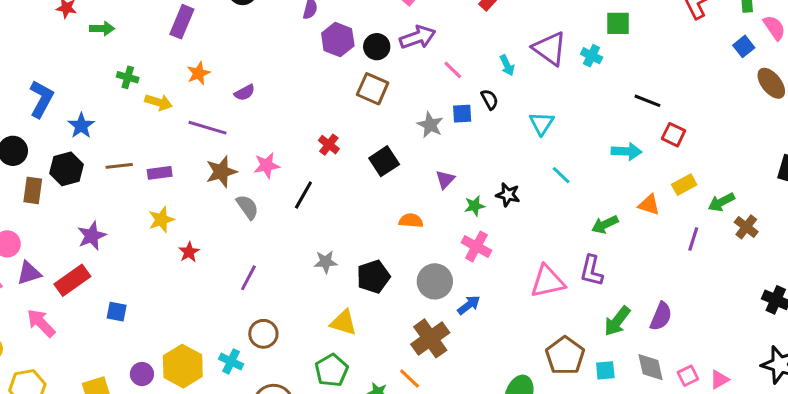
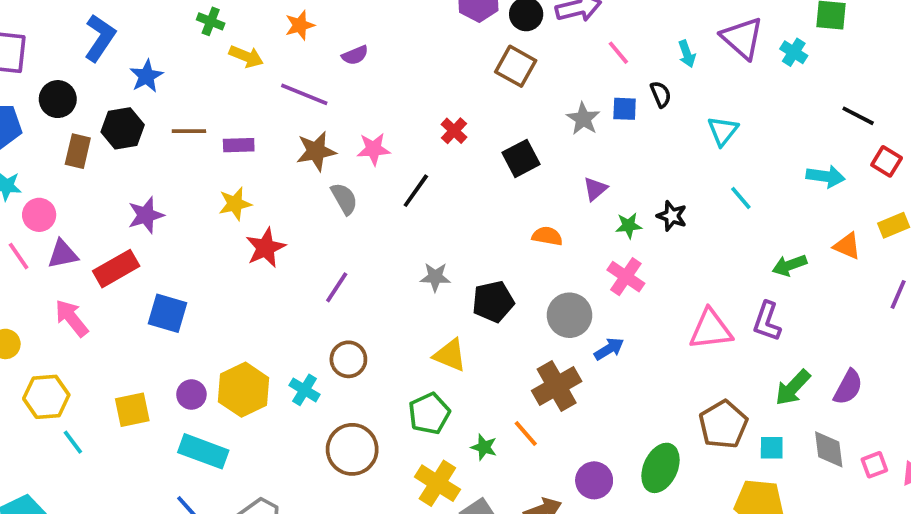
red star: (189, 252) -> (266, 248), size x1.5
blue square: (117, 312) -> (168, 313), size x1.5

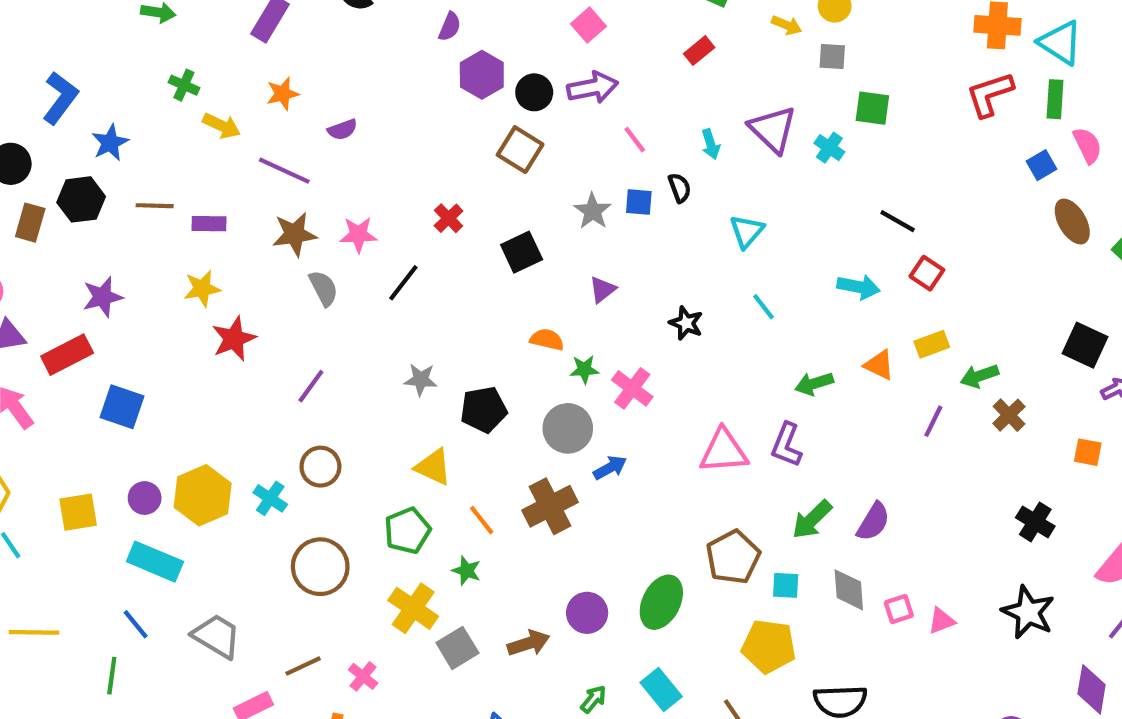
green star: (629, 226) -> (584, 369), moved
orange line: (526, 433) -> (482, 520), moved

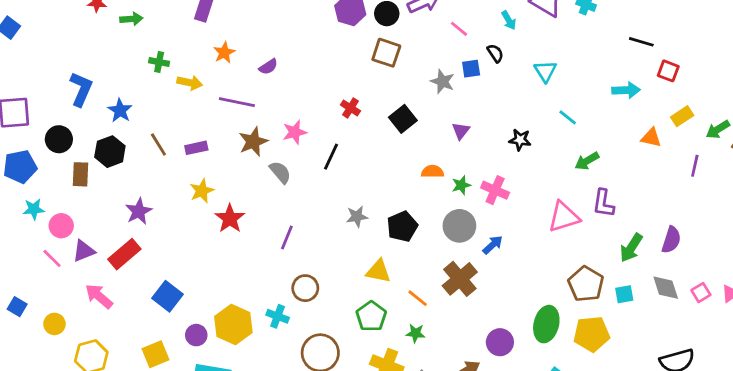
brown line: (155, 206) -> (158, 145), turned 70
green arrow: (814, 384) -> (587, 161), moved
blue square: (122, 407) -> (167, 296), moved, turned 32
yellow pentagon: (769, 646) -> (592, 334), moved

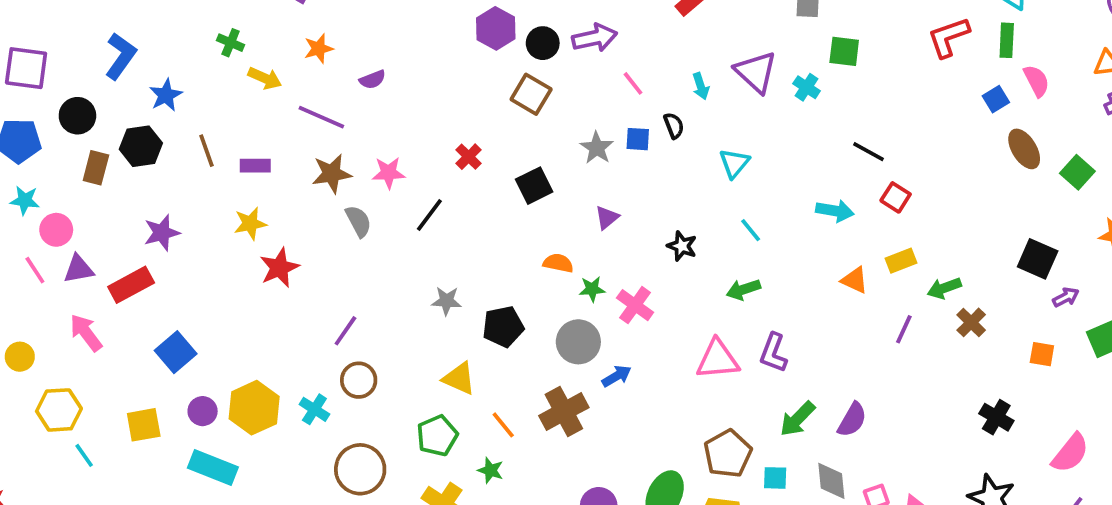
green arrow: (587, 161) -> (743, 290), moved
purple line: (287, 237) -> (345, 331), moved

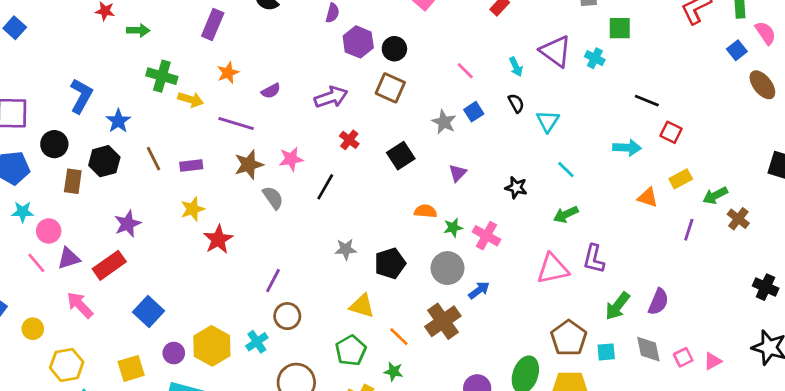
purple arrow: (595, 38) -> (331, 97), moved
green cross: (231, 43) -> (162, 76), size x1.5
black semicircle: (674, 126) -> (516, 103), moved
blue square: (638, 139) -> (474, 112), turned -30
cyan cross: (314, 409) -> (257, 342), turned 30

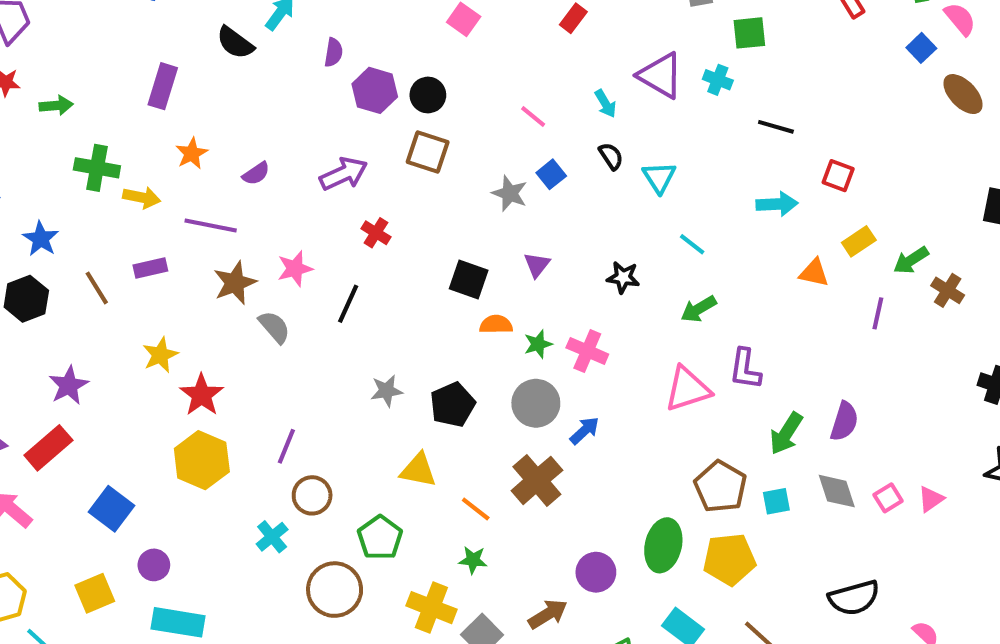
black line: (647, 101) -> (776, 127), moved
black square: (401, 156) -> (469, 279), moved, turned -32
purple rectangle: (191, 166) -> (150, 268), moved
yellow hexagon: (212, 346) -> (202, 460), moved
green pentagon: (351, 350) -> (380, 538), moved

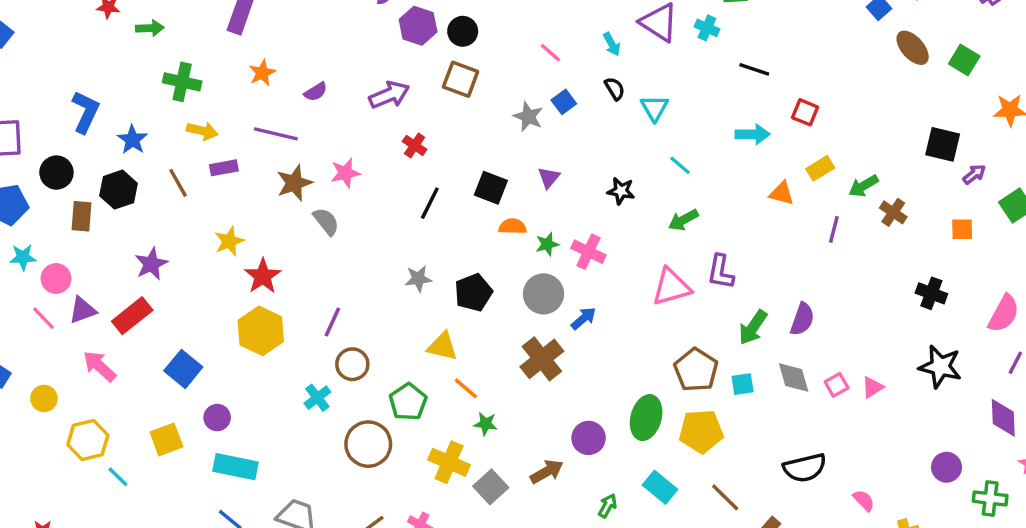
yellow arrow: (142, 197) -> (202, 131), moved
black line: (348, 304) -> (430, 203), moved
orange line: (476, 509) -> (466, 388), moved

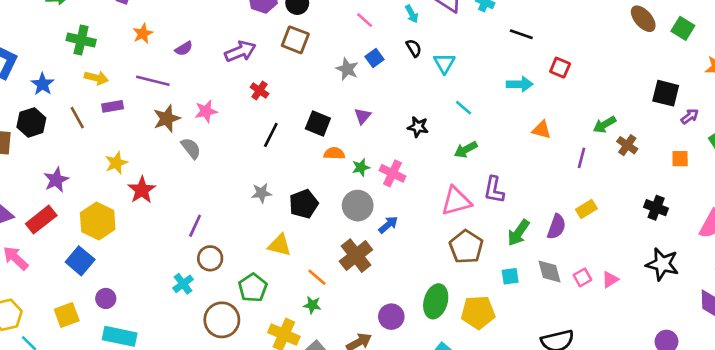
yellow rectangle: (820, 168) -> (586, 209), moved
yellow hexagon: (261, 331) -> (98, 221), moved
brown pentagon: (696, 370) -> (466, 247), moved
orange line: (466, 388) -> (317, 277), moved

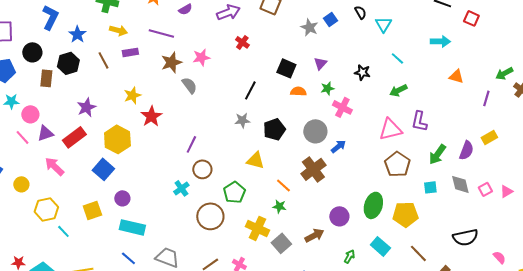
red square: (560, 68) -> (471, 18), moved
black line: (271, 135) -> (250, 90), moved
green star: (361, 167) -> (327, 88), moved

